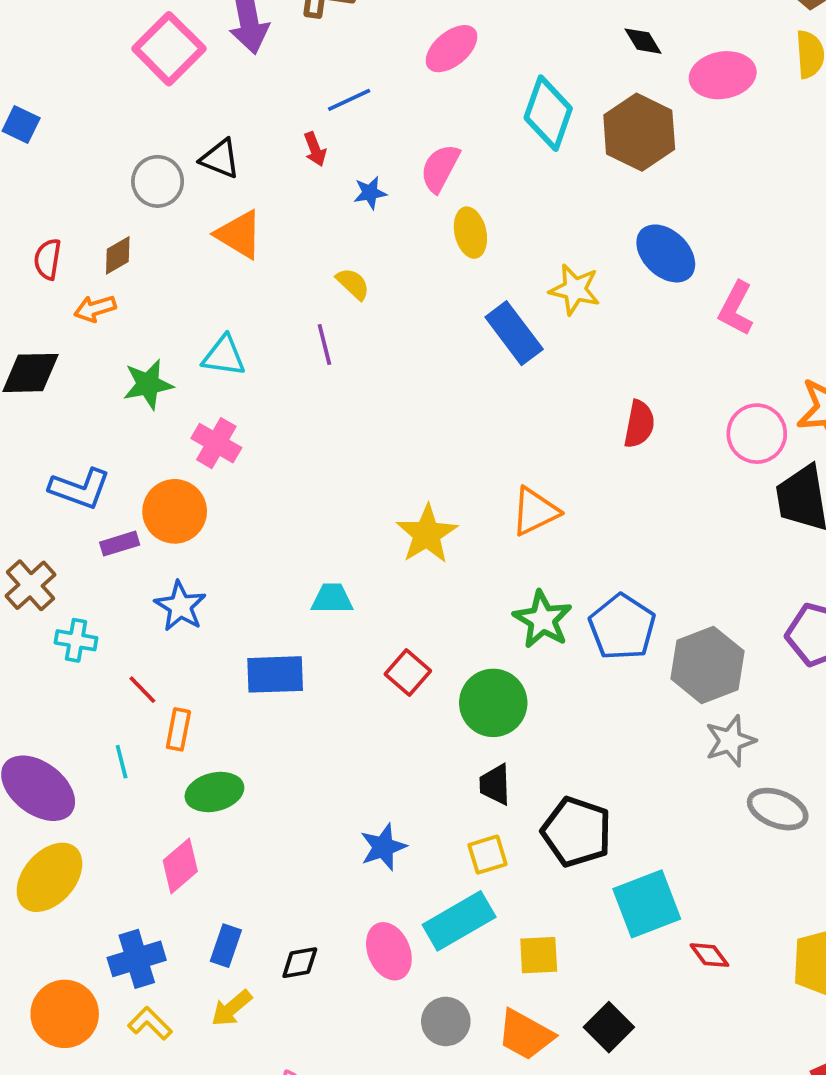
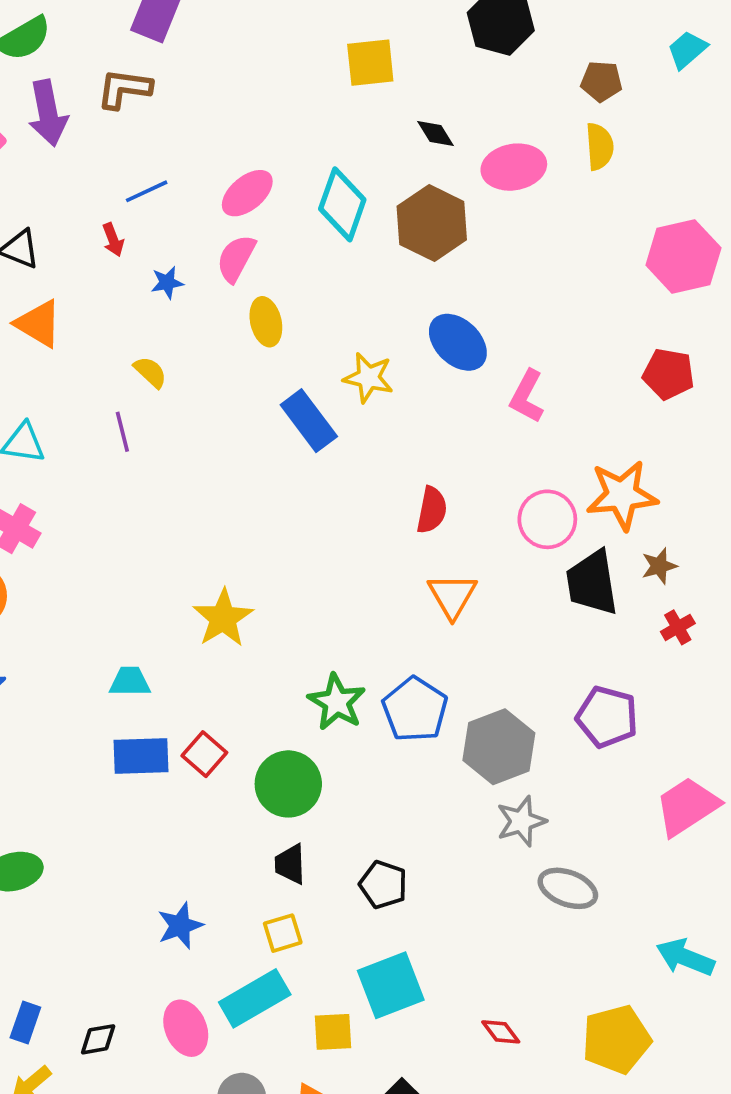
pink ellipse: (451, 49) -> (247, 193), moved
orange triangle: (535, 511) -> (452, 596), moved, turned -34
blue rectangle: (275, 674) -> (141, 756), moved
black pentagon: (577, 832) -> (383, 885), moved, size x0.7
cyan square: (647, 904) -> (391, 985), moved

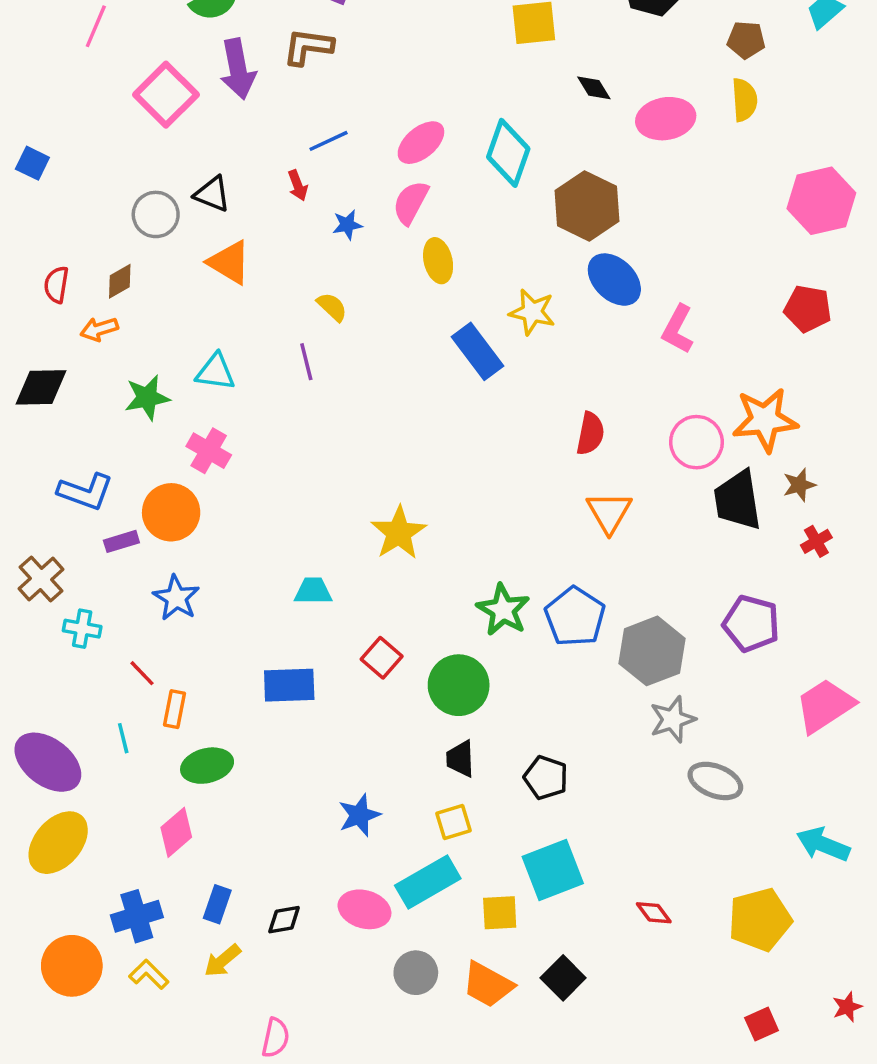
brown hexagon: (432, 223) -> (587, 206), moved
blue rectangle: (141, 756) -> (289, 685), moved
pink ellipse: (186, 1028) -> (364, 909), turned -51

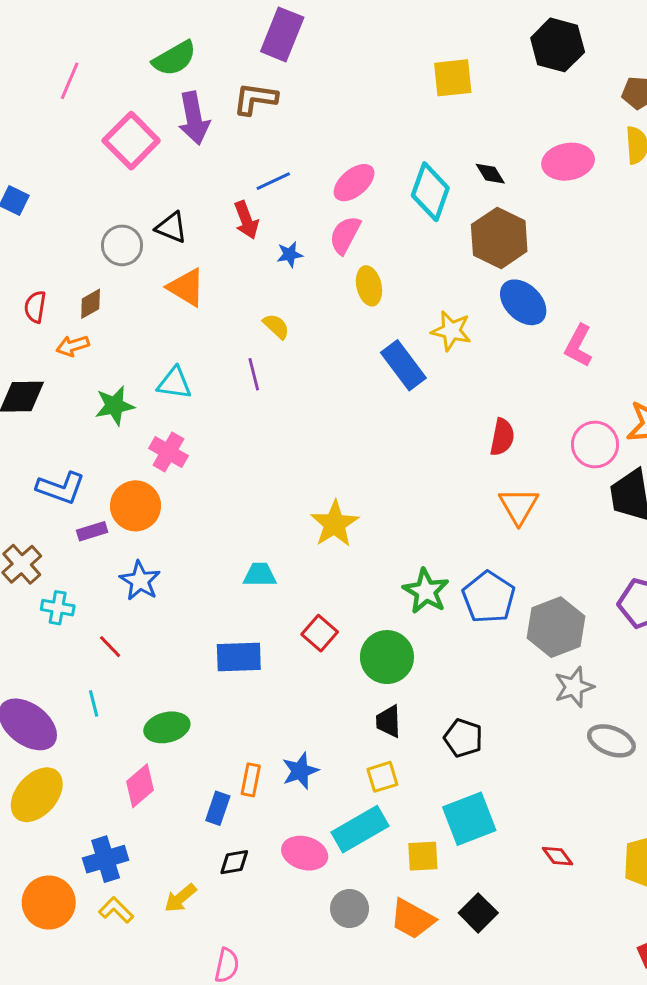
black diamond: (594, 88) -> (490, 174), moved
red arrow: (298, 185) -> (246, 220), size x1.4
orange rectangle: (175, 709) -> (251, 780), moved
blue rectangle: (217, 904) -> (218, 808), moved

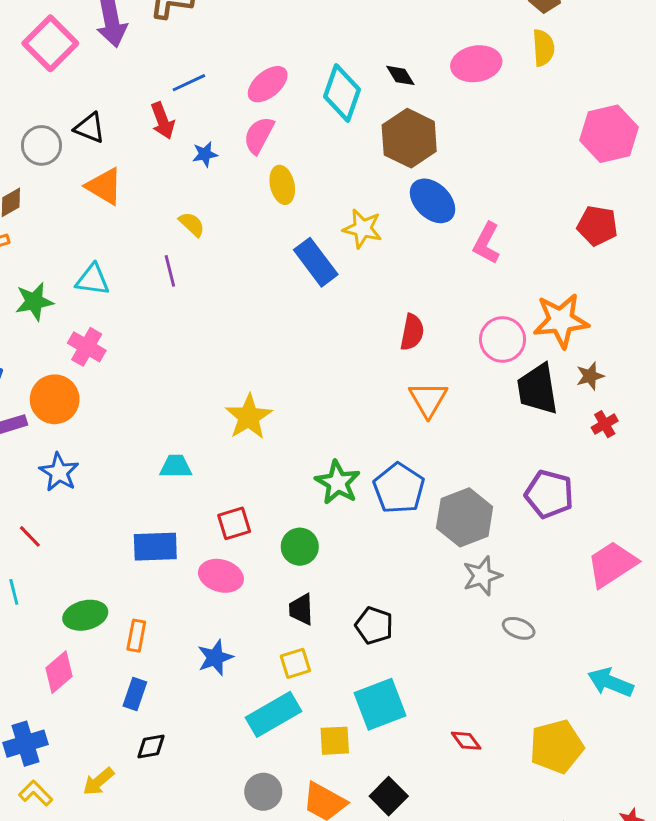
red square: (320, 633) -> (234, 523), turned 32
green circle: (387, 657) -> (300, 547), size x0.7
gray ellipse: (611, 741) -> (519, 628), size x0.7
orange rectangle: (251, 780) -> (136, 636), moved
pink ellipse: (305, 853) -> (221, 576), moved

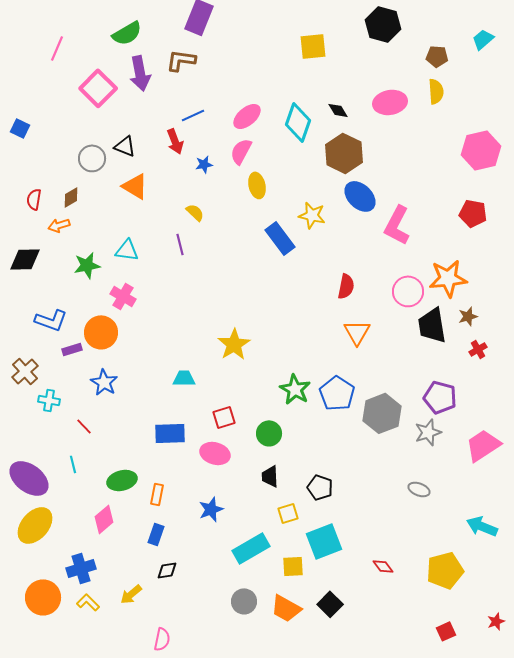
pink L-shape: (486, 243) -> (397, 225), size x1.4
gray star: (482, 576) -> (428, 432), moved
yellow square: (295, 663) -> (288, 513), moved

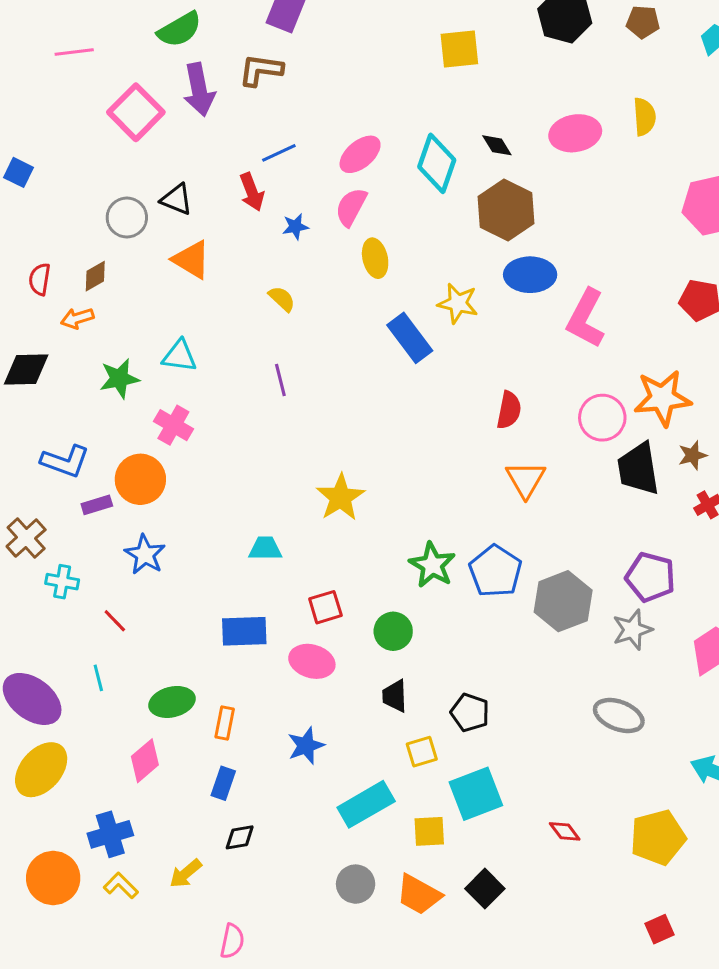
pink line: (57, 48) -> (74, 52), turned 60
brown pentagon: (437, 56) -> (643, 22), moved
blue ellipse: (360, 196) -> (530, 275), turned -44
purple line: (180, 244) -> (280, 380), moved
gray ellipse: (419, 489) -> (619, 716), size x1.5

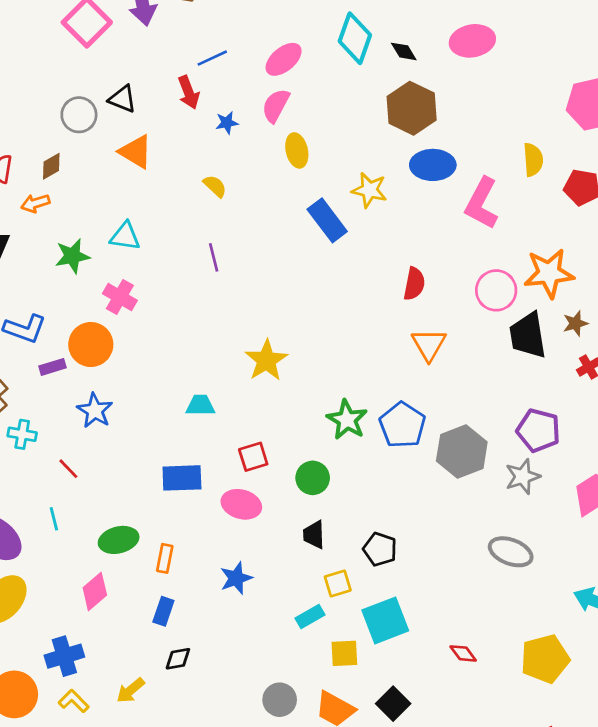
yellow semicircle: (644, 117) -> (533, 160), moved
cyan diamond: (437, 163) -> (355, 38), moved
cyan rectangle: (366, 804) -> (310, 617), moved, size x0.6

